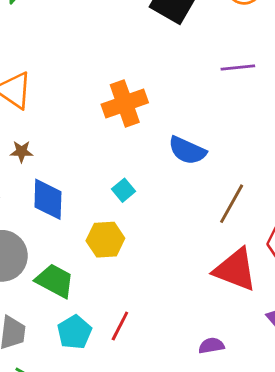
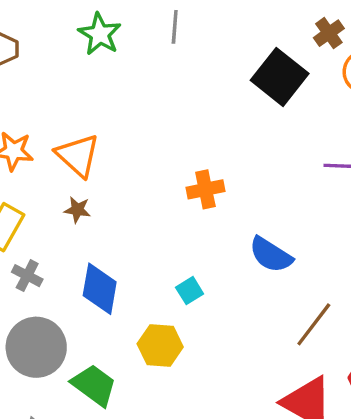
orange cross: (125, 103) -> (205, 189), size x0.7
brown star: (21, 151) -> (77, 210), moved

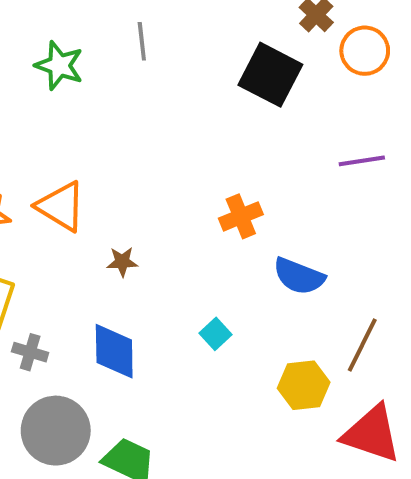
orange cross: (205, 189) -> (241, 216), moved
brown star: (77, 210) -> (122, 262), moved
yellow hexagon: (160, 345) -> (304, 385), moved

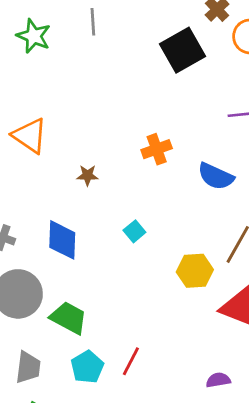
black square: (270, 75) -> (183, 50), turned 30
brown star: (122, 262) -> (88, 175), moved
blue semicircle: (299, 276) -> (216, 176), moved

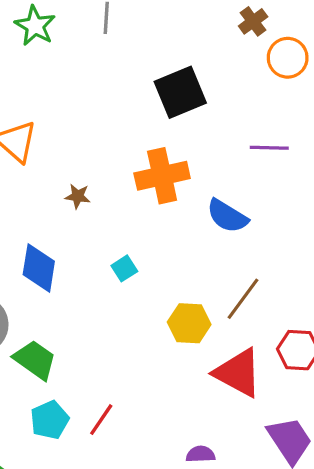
black square: (183, 50) -> (180, 92), moved
orange cross: (157, 149) -> (162, 176), size x1.5

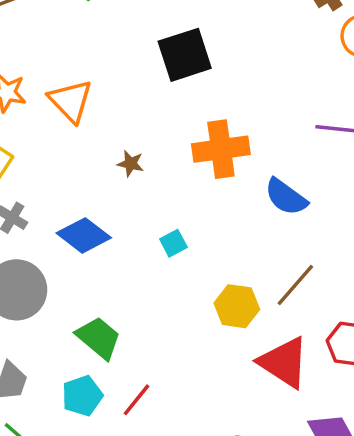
black square: (180, 92) -> (185, 55), moved
blue diamond: (39, 268) -> (84, 235), turned -66
green trapezoid: (35, 360) -> (99, 338), moved

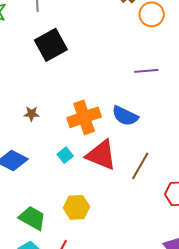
orange cross: (221, 149) -> (84, 117), moved
yellow hexagon: (237, 306) -> (77, 207), moved
red triangle: (284, 362) -> (101, 155), moved

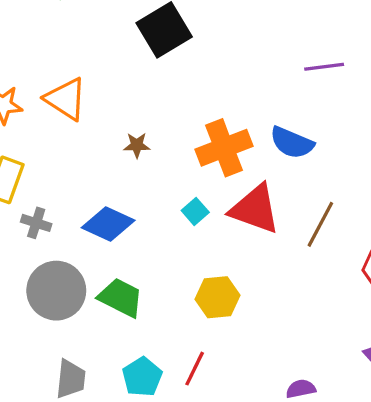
green trapezoid: (32, 218) -> (121, 298), moved

